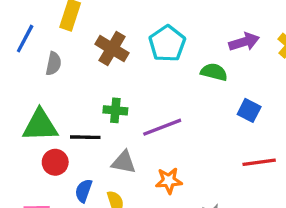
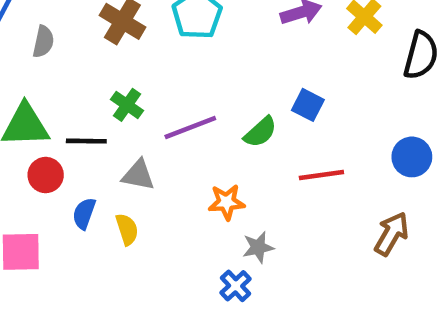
green semicircle: (214, 72) -> (260, 132), moved, turned 124
green cross: (115, 110) -> (127, 105), turned 30
orange star: (169, 181) -> (226, 202), moved

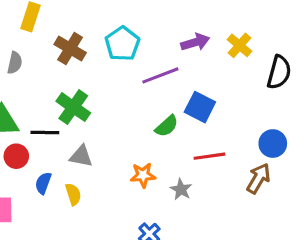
green cross: (127, 105) -> (73, 107), size x1.5
blue square: (308, 105) -> (200, 107), size x1.4
purple line: (190, 128) -> (160, 75), moved
brown arrow: (392, 234) -> (259, 178), moved
gray star: (258, 247) -> (181, 189), moved, turned -30

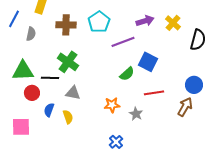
brown cross: (70, 49) -> (66, 25), turned -30

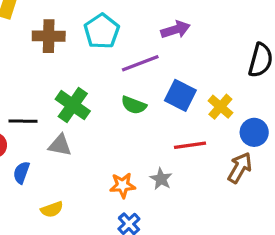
yellow cross: (173, 23) -> (220, 107), moved
green cross: (68, 62) -> (73, 105), moved
green semicircle: (127, 74) -> (134, 105), moved, turned 63
orange star: (112, 105) -> (123, 185), moved
yellow semicircle: (68, 117) -> (52, 209), moved, turned 88

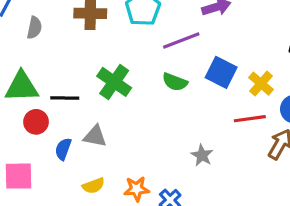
gray triangle: (60, 145) -> (95, 136), moved
red line: (190, 145) -> (250, 119), moved
orange star: (123, 185) -> (137, 189), moved

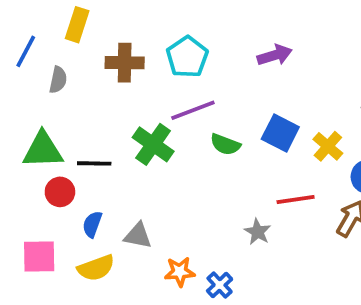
purple line: (181, 40) -> (193, 110), moved
red line: (250, 119) -> (296, 200), moved
gray triangle: (95, 136) -> (138, 236), moved
yellow semicircle: (93, 186) -> (96, 268), moved, size x1.4

